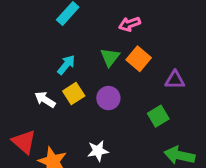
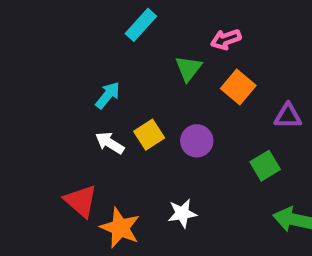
green triangle: (110, 57) -> (188, 68), moved
cyan arrow: (66, 65) -> (108, 95), moved

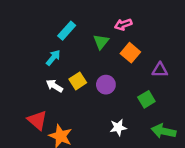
cyan rectangle: (141, 25) -> (67, 31), moved
white star: (182, 213) -> (118, 128), moved

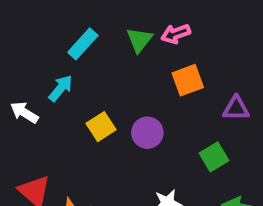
green triangle: (101, 42) -> (139, 40), moved
orange square: (130, 53) -> (188, 80), turned 30
white arrow: (54, 86) -> (24, 112), moved

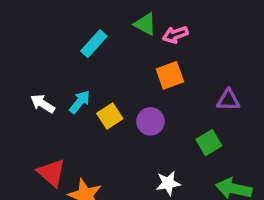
green triangle: (139, 40) -> (145, 24), moved, turned -40
orange square: (188, 80) -> (170, 75), moved
cyan arrow: (61, 88) -> (80, 102), moved

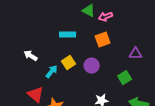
cyan rectangle: (94, 44) -> (68, 35), moved, turned 49
cyan arrow: (80, 102) -> (52, 72), moved

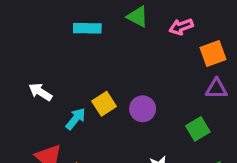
pink arrow: (106, 17) -> (181, 27), moved
cyan rectangle: (68, 35) -> (87, 28), moved
orange square: (103, 40) -> (213, 53), moved

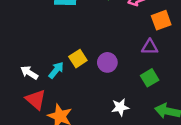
purple triangle: (216, 89) -> (150, 47), moved
white arrow: (40, 92) -> (29, 73), moved

